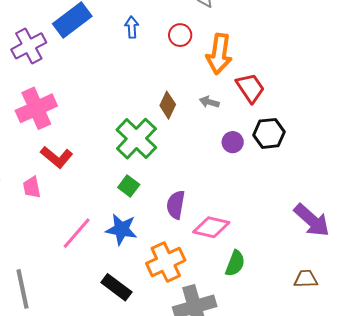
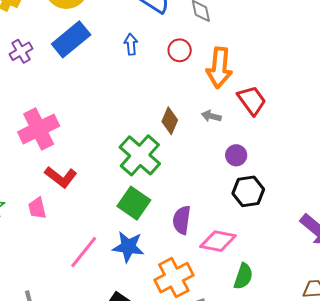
purple cross: (29, 46) -> (21, 51), moved, size x0.7
black hexagon: (269, 133) -> (248, 191), moved
green square: (129, 186) -> (134, 203), size x1.5

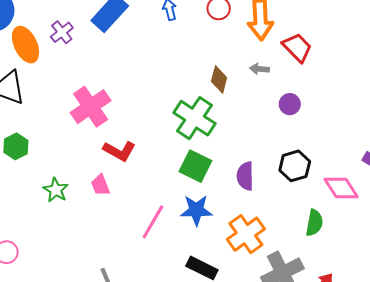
black hexagon: (248, 191) -> (295, 166), moved
pink diamond: (218, 241) -> (341, 188), moved, turned 54

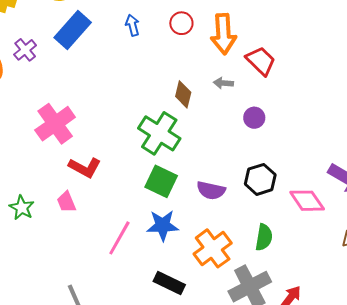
purple semicircle: (245, 176) -> (211, 190), turned -76
green semicircle: (314, 223) -> (264, 237), moved

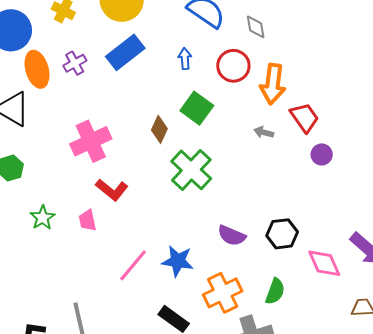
red circle: (181, 23) -> (233, 66), size x1.4
brown diamond: (183, 94) -> (159, 129), moved
purple circle: (254, 118) -> (322, 154), moved
green square: (161, 181) -> (197, 108), moved

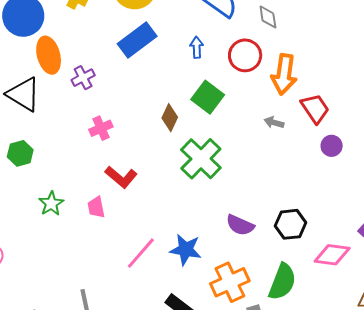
purple cross: (75, 63) -> (83, 78), moved
pink cross: (91, 141) -> (101, 128), size x0.6
pink diamond: (324, 263) -> (332, 255), turned -60
green semicircle: (275, 291) -> (282, 282), size x1.4

